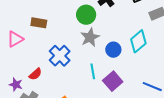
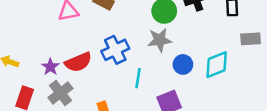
cyan line: (93, 71) -> (138, 78), moved
red semicircle: (35, 74) -> (78, 62), size x1.5

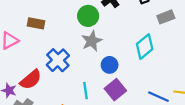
blue circle: (183, 64) -> (110, 65), moved
cyan line: (138, 78) -> (86, 91), moved

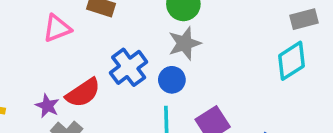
cyan diamond: (145, 47) -> (291, 61), moved
blue circle: (110, 65) -> (172, 80), moved

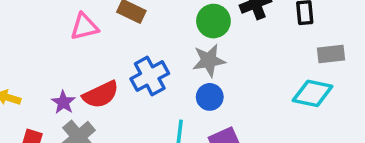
cyan diamond: (291, 61) -> (313, 93), turned 36
blue circle: (172, 80) -> (210, 97), moved

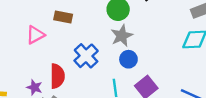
red semicircle: (101, 95) -> (57, 76), turned -50

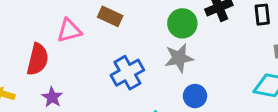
blue circle: (128, 59) -> (195, 96), moved
red semicircle: (57, 76) -> (38, 59), moved

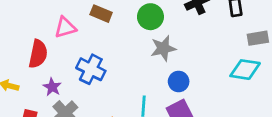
green circle: (182, 23) -> (150, 17), moved
blue cross: (127, 73) -> (91, 69), moved, turned -32

